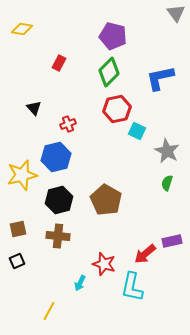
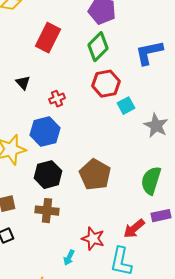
red rectangle: (59, 63) -> (48, 38), size x1.8
cyan square: (137, 131) -> (126, 106), turned 36
green semicircle: (167, 183) -> (151, 181), moved, size x1.8

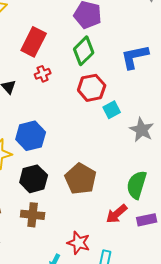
red cross: (57, 99) -> (43, 74), moved
red arrow: (134, 229) -> (117, 214), moved

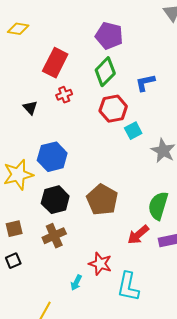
blue L-shape: (135, 57) -> (145, 83), moved, size x0.7
brown cross: (33, 215) -> (54, 236), turned -30

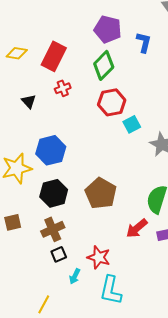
yellow diamond: (18, 29) -> (17, 53), moved
blue L-shape: (145, 83) -> (144, 42), moved, turned 115
black square: (13, 261) -> (59, 254), moved
cyan L-shape: (128, 287) -> (111, 290), moved

